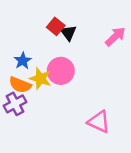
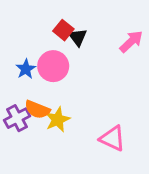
pink circle: (61, 71) -> (53, 66), moved
yellow star: (40, 78) -> (58, 120), moved, turned 30
orange semicircle: (20, 85) -> (37, 109), moved

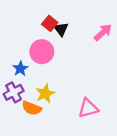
blue star: (26, 69) -> (20, 69), moved
orange semicircle: (37, 109) -> (32, 108), moved
pink triangle: (112, 138) -> (88, 108), turned -40

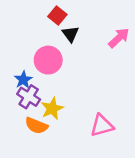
red square: (50, 23) -> (57, 16), moved
purple cross: (14, 92) -> (29, 97), moved, turned -30

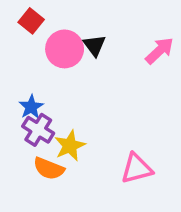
red square: (57, 16) -> (31, 21), moved
pink circle: (48, 60) -> (65, 49), moved

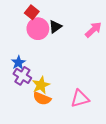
red square: (31, 21) -> (32, 12), moved
black triangle: (94, 45) -> (55, 27), turned 32
orange semicircle: (49, 168) -> (42, 98), moved

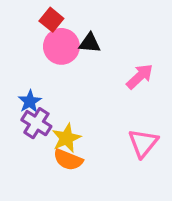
black triangle: (55, 27) -> (90, 43), turned 40
pink arrow: (93, 30) -> (140, 76), moved
pink triangle: (80, 98) -> (143, 143), moved, turned -36

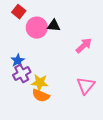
red square: (51, 20) -> (19, 12), moved
purple cross: (36, 123) -> (22, 74), turned 30
yellow star: (66, 138) -> (40, 83), turned 30

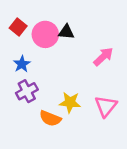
red square: (19, 12) -> (18, 27), moved
blue star: (18, 61) -> (22, 64), moved
yellow star: (40, 83) -> (70, 102), moved

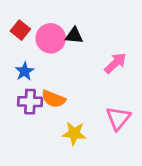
purple cross: (27, 91) -> (30, 102), turned 30
yellow star: (70, 102) -> (74, 133), moved
orange semicircle: (50, 118) -> (53, 99), moved

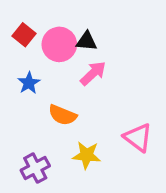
pink arrow: (115, 63) -> (93, 73), moved
purple cross: (30, 102) -> (35, 168), moved, turned -30
pink triangle: (118, 118) -> (138, 138), turned -32

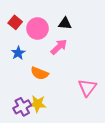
black triangle: (87, 41) -> (65, 23), moved
pink triangle: (138, 138) -> (87, 87), turned 30
yellow star: (87, 155) -> (37, 104), moved

